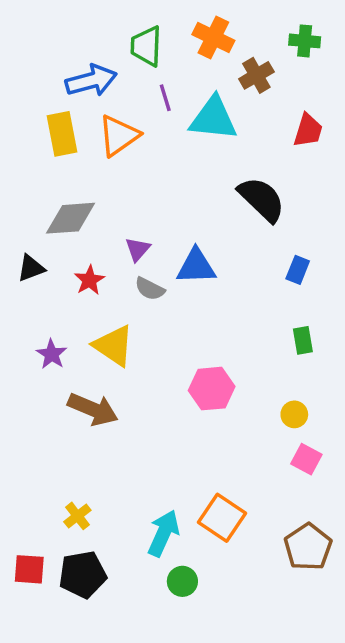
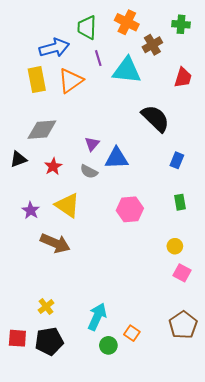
purple triangle: (138, 249) -> (92, 144), moved
pink hexagon: (212, 389) -> (130, 209), moved
orange square: (222, 518) -> (132, 333), moved, size x0.6

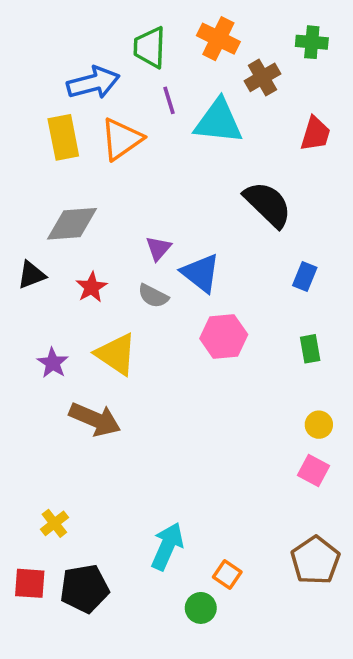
blue triangle: (117, 158) -> (201, 273), turned 40
pink hexagon: (130, 209) -> (224, 337), moved
yellow circle: (175, 246) -> (319, 425), moved
yellow cross: (46, 307) -> (54, 523), moved
green circle: (108, 345) -> (201, 608), moved

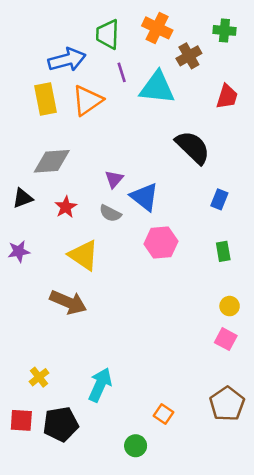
purple star: (53, 363) -> (19, 251), moved, turned 30
cyan arrow: (167, 546) -> (100, 385), moved
green circle: (201, 608) -> (136, 446), moved

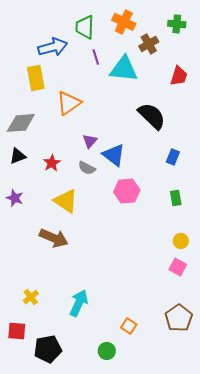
orange triangle: (87, 100) -> (69, 103), moved
gray diamond: (52, 161) -> (21, 123), moved
purple star: (19, 251) -> (15, 198), turned 30
black pentagon: (61, 424) -> (48, 349), moved

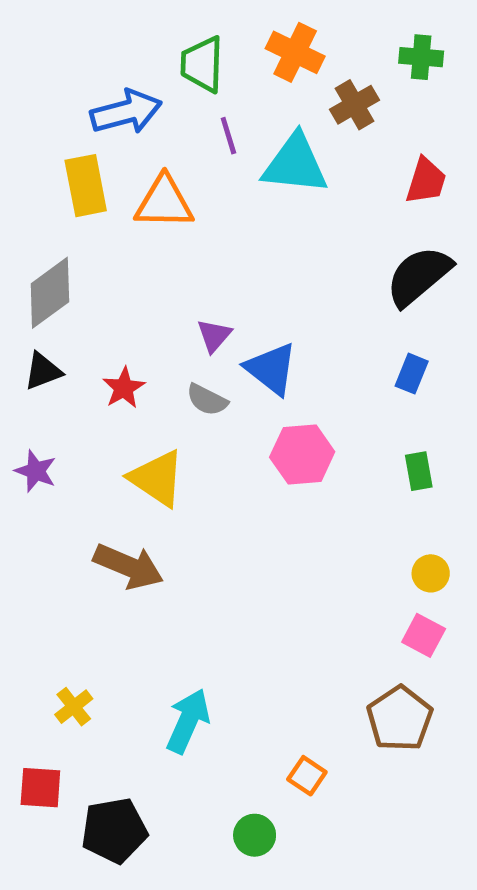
orange triangle: (69, 103) -> (164, 202), moved, turned 36
black semicircle: (152, 116) -> (419, 276), moved, turned -84
gray diamond: (21, 123) -> (50, 293), turned -32
brown pentagon: (179, 318) -> (400, 719), moved

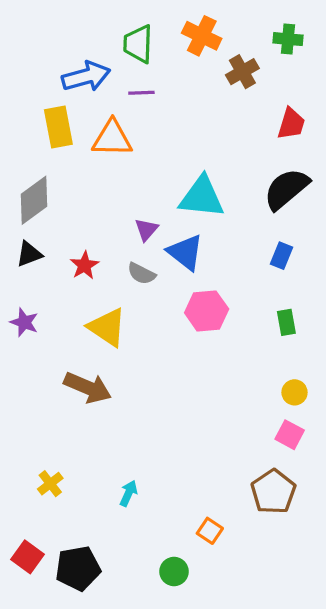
purple line: (228, 136) -> (141, 93), moved, turned -75
cyan triangle: (295, 164) -> (202, 197), moved
cyan arrow: (188, 721) -> (128, 493), size x0.6
red square: (40, 788) -> (27, 557), moved, turned 32

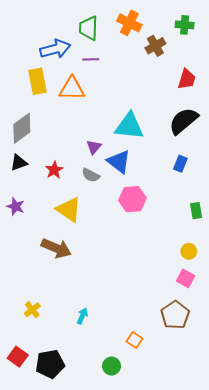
green rectangle: (286, 322) -> (196, 211), moved

